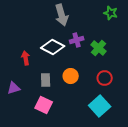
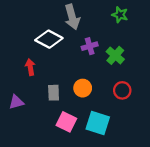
green star: (111, 13) -> (120, 15), moved
white diamond: (53, 47) -> (49, 39), moved
pink square: (44, 105) -> (66, 122), moved
cyan square: (100, 106) -> (98, 123), moved, turned -30

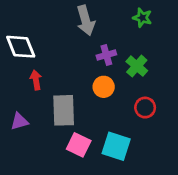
white diamond: (49, 39) -> (21, 47), moved, turned 40
orange circle: (83, 88) -> (104, 87), moved
gray rectangle: (54, 93) -> (64, 110), size x1.6

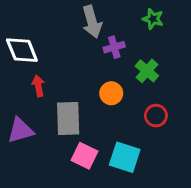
purple cross: (106, 55) -> (114, 47), moved
purple triangle: (19, 121) -> (20, 130), size x1.4

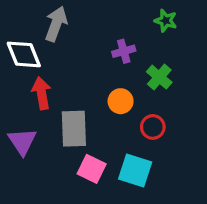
gray arrow: (92, 22) -> (56, 24), moved, turned -144
red arrow: (38, 86) -> (42, 93), size x1.4
red circle: (156, 116) -> (153, 127), moved
purple triangle: (20, 130) -> (22, 141), turned -48

